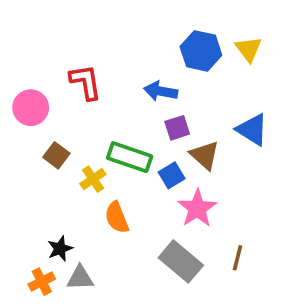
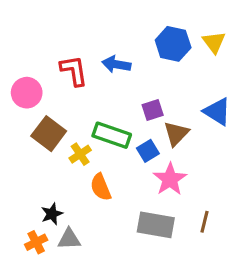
blue arrow: (161, 91) -> (116, 64), moved
brown square: (56, 155) -> (49, 134), size x1.5
brown triangle: (205, 155) -> (176, 134), turned 32
gray rectangle: (181, 261) -> (156, 225), turned -30

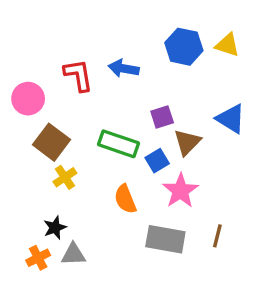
yellow triangle: (214, 42) -> (227, 45), turned -35
yellow cross: (80, 154) -> (65, 177), moved
orange semicircle: (101, 187) -> (125, 199), moved

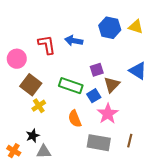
orange cross: (38, 258) -> (14, 151), moved, turned -32

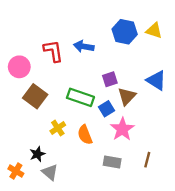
yellow cross: (39, 106) -> (58, 128), moved
gray rectangle: (99, 143) -> (112, 162), size x0.7
gray triangle: (44, 152) -> (50, 172), turned 42

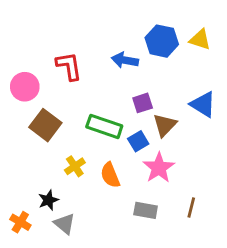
blue arrow: (84, 46) -> (125, 60), moved

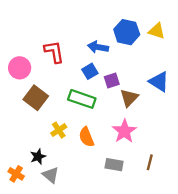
blue square: (138, 141) -> (90, 71), moved

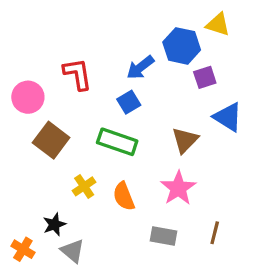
yellow triangle: (157, 31) -> (218, 24), moved
blue arrow: (98, 47) -> (140, 67), turned -48
purple square: (112, 81) -> (205, 77), moved

